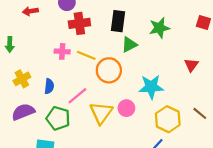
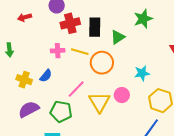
black rectangle: (118, 21) -> (95, 27), moved
yellow cross: (22, 79) -> (24, 80), turned -35
blue semicircle: (49, 86) -> (46, 76), moved, turned 40
cyan star: (151, 87) -> (142, 73), size x0.7

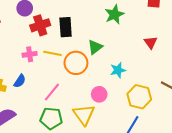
green triangle: (118, 37) -> (95, 47), moved
yellow triangle: (99, 102) -> (84, 115), moved
green pentagon: (61, 111) -> (51, 118), moved

